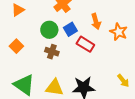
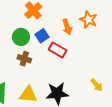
orange star: (119, 32) -> (88, 20), moved

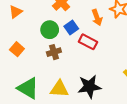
brown cross: (24, 59) -> (54, 52), turned -32

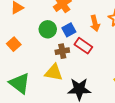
brown cross: (54, 52) -> (62, 51), moved
yellow triangle: (59, 89) -> (54, 73), moved

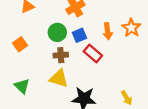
brown cross: (62, 51) -> (61, 55), moved
green triangle: (20, 83) -> (22, 86), size x0.7

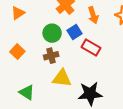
orange arrow: (108, 31) -> (93, 15), moved
brown cross: (61, 55) -> (51, 56), moved

